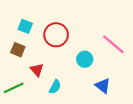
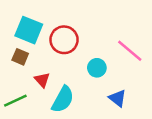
cyan square: (25, 26) -> (29, 30), size x1.6
cyan semicircle: (55, 87) -> (63, 99), size x1.6

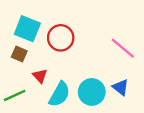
cyan circle: (97, 68) -> (92, 92), moved, size x1.5
blue triangle: (118, 98) -> (121, 87), moved

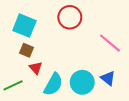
red circle: (61, 38) -> (70, 17), moved
brown square: (19, 54) -> (26, 50), moved

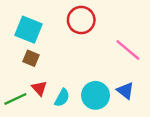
red triangle: (36, 68) -> (39, 88), moved
cyan semicircle: (53, 84) -> (62, 98), size x0.7

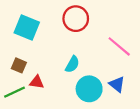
brown square: (31, 58) -> (19, 65), moved
red triangle: (39, 88) -> (37, 82), turned -40
cyan semicircle: (62, 98) -> (72, 64), moved

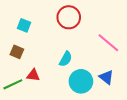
cyan square: (27, 28) -> (24, 25), size x0.6
brown square: (19, 65) -> (17, 52), moved

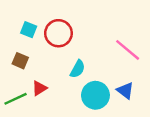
red circle: (69, 17) -> (58, 33), moved
red triangle: (33, 75) -> (39, 88), turned -40

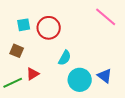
cyan square: (29, 30) -> (24, 25), turned -32
pink line: (128, 50) -> (106, 17), moved

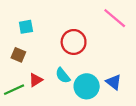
red circle: (49, 28) -> (74, 42), moved
cyan semicircle: (65, 58) -> (63, 76), moved, turned 112

